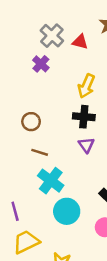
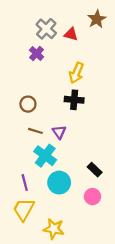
purple triangle: (86, 145) -> (59, 132), moved
purple line: (15, 211) -> (25, 183), moved
yellow trapezoid: (26, 242) -> (24, 209), turned -35

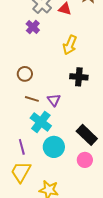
black cross: (74, 100) -> (79, 77), moved
black rectangle: (95, 170) -> (87, 135), size x1.5

